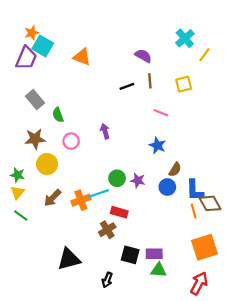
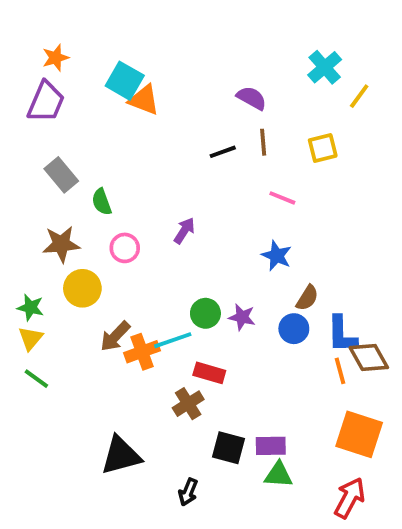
cyan square: (43, 46) -> (125, 81), moved
purple arrow: (105, 131) -> (184, 231), turned 48
brown arrow: (52, 198) -> (115, 336), moved
orange square: (205, 247) -> (359, 434), turned 36

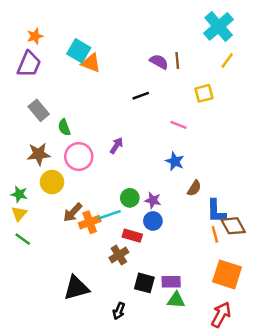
cyan cross: (325, 67) -> (219, 26), moved, size x1.4
brown line: (263, 142) -> (177, 60), moved
pink circle: (125, 248) -> (79, 157), size x1.5
blue circle: (294, 329) -> (153, 221), moved

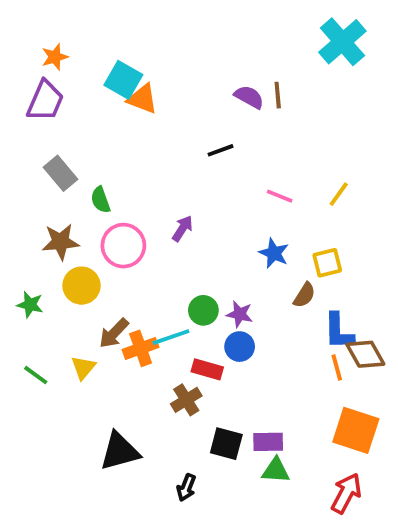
yellow line: (227, 60) -> (339, 194), moved
yellow square: (204, 93) -> (327, 263), moved
yellow triangle: (19, 214) -> (83, 367), moved

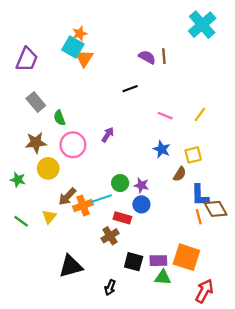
orange star: (55, 57) -> (80, 34), moved
orange triangle: (142, 99) -> (84, 58), turned 42
orange square: (356, 430) -> (186, 257), moved

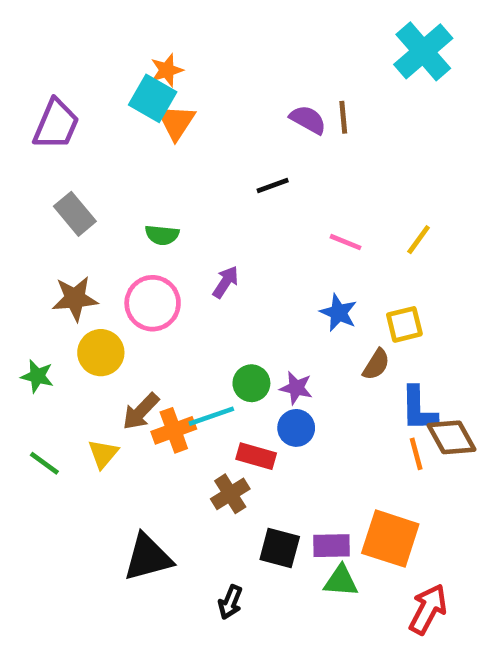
green semicircle: (59, 118) -> (162, 235), moved, turned -64

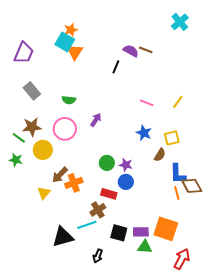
cyan cross: (423, 51) -> (180, 22), size x0.7
brown line: (343, 117) -> (146, 50), turned -64
black line: (273, 186) -> (116, 67), moved, turned -48
cyan line: (211, 416) -> (87, 225), moved
green line: (44, 463) -> (19, 138), moved

